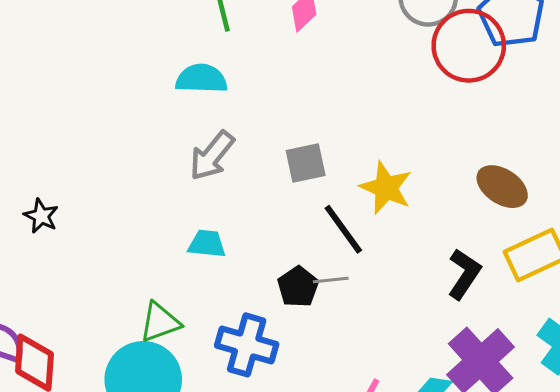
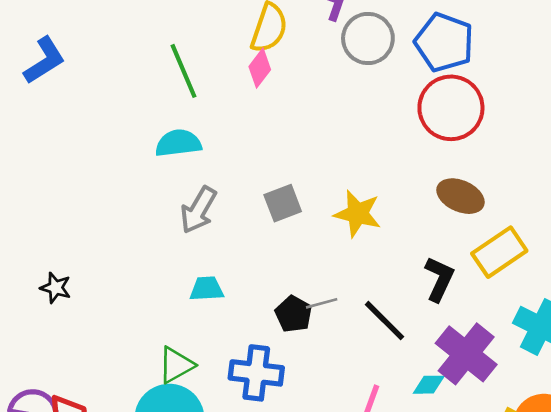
red circle: (469, 46) -> (451, 108), moved
black line: (343, 229) -> (384, 321), moved

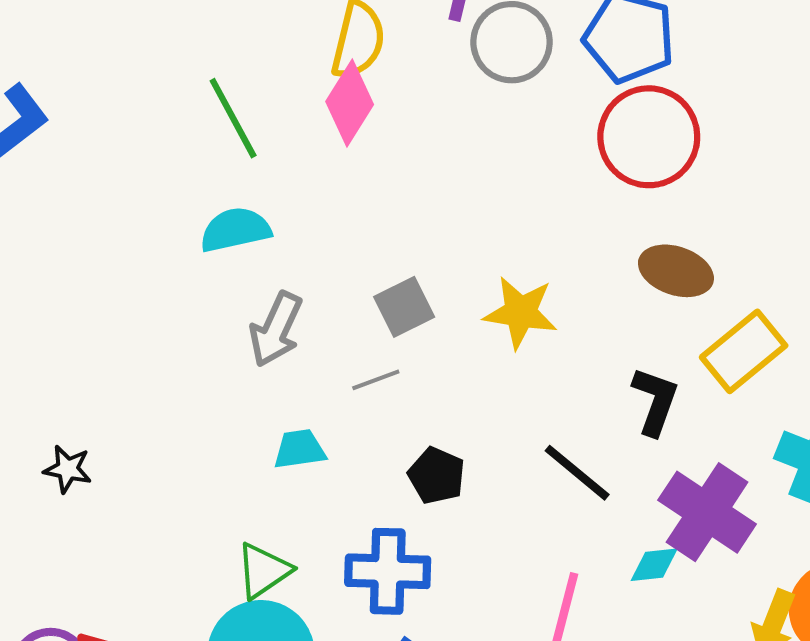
pink diamond: (260, 68) -> (350, 103), size x1.4
gray line: (322, 303) -> (376, 380), moved

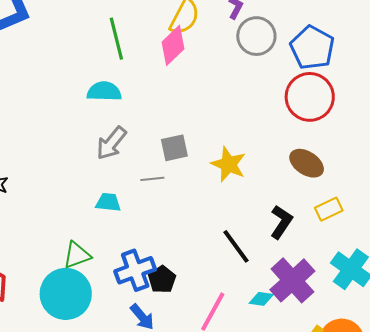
yellow rectangle: (744, 351) -> (329, 209), size x0.7
black pentagon: (437, 476) -> (162, 279), moved
blue cross: (388, 571) -> (135, 270), turned -36

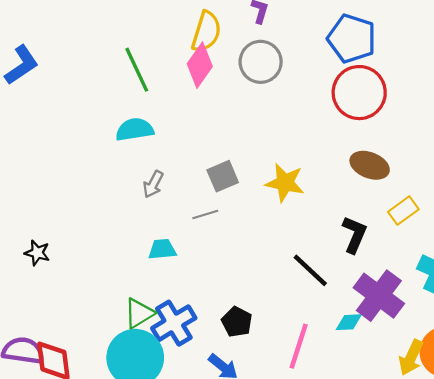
gray circle: (256, 36) -> (261, 62), moved
gray arrow: (111, 143) -> (153, 184), size x0.7
blue cross: (135, 270) -> (174, 323), moved

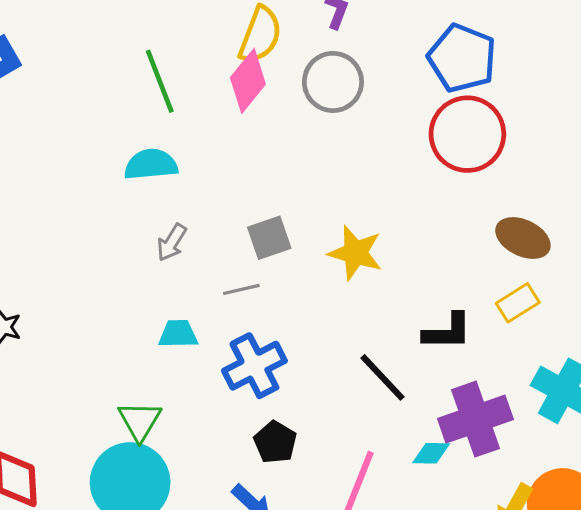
brown ellipse: (370, 165) -> (523, 238), moved
black L-shape: (354, 234) -> (447, 332), turned 63
purple cross: (379, 296) -> (475, 419), turned 30
green triangle: (139, 313) -> (140, 421), turned -32
blue cross: (174, 323) -> (254, 366), moved

